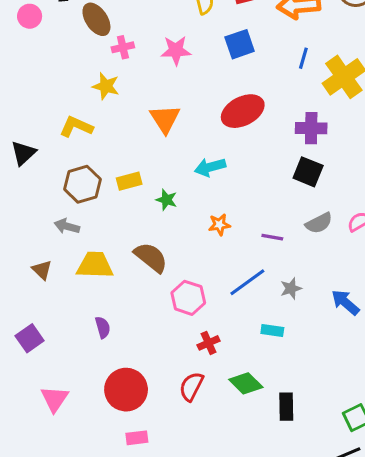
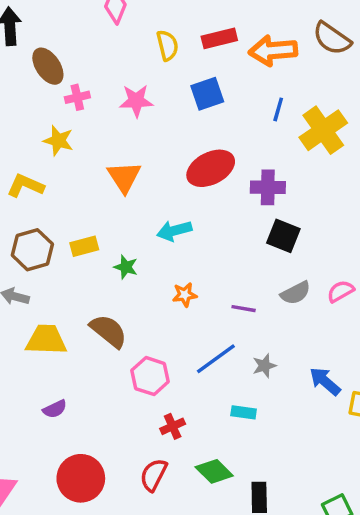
purple cross: (311, 128) -> (268, 187), moved
purple semicircle: (103, 327) -> (55, 409), turned 80

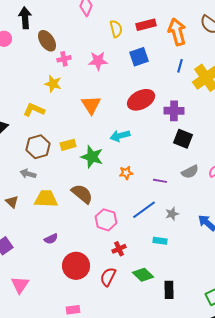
orange arrow: (273, 51) -> (177, 32), turned 80
green star: (126, 267) -> (92, 157), size x1.6
red circle: (81, 478) -> (76, 266), moved

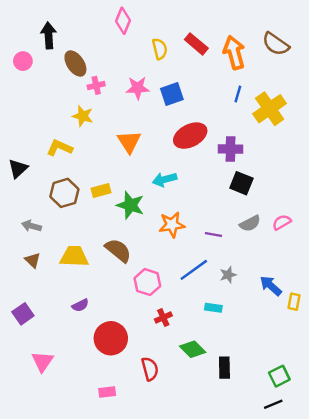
red rectangle: (146, 25) -> (196, 44), turned 54
blue square: (139, 57) -> (172, 94), moved
orange star: (126, 173) -> (172, 225), size x1.5
gray arrow: (28, 174) -> (31, 226), moved
red semicircle: (108, 277) -> (150, 369), moved, turned 138

